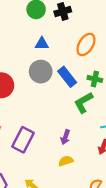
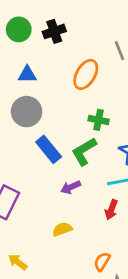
blue rectangle: (67, 77) -> (49, 149), moved
purple arrow: (65, 137) -> (71, 187), moved, turned 48

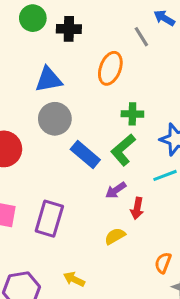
green circle: (19, 29) -> (33, 18), moved
black cross: (54, 31) -> (69, 29), turned 30
blue triangle: (27, 75) -> (49, 80), size x1.4
red arrow: (111, 210) -> (137, 208), moved

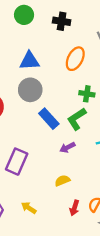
black cross: (69, 29) -> (62, 21), moved
red arrow: (137, 208) -> (74, 208), moved

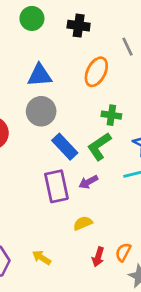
purple rectangle: (17, 162) -> (56, 186), moved, turned -35

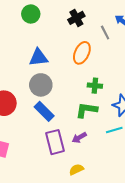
black cross: (79, 26) -> (76, 18), moved, turned -35
green L-shape: (99, 146) -> (87, 110), turned 45
blue rectangle: (65, 147) -> (44, 111), moved

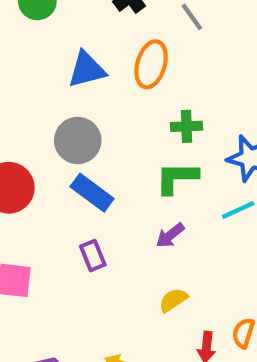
blue triangle: (38, 57) -> (87, 70), moved
purple rectangle: (55, 142) -> (93, 256), moved, size x0.6

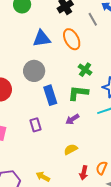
orange ellipse: (151, 64) -> (72, 39), turned -50
green cross: (186, 126) -> (85, 70), turned 32
blue rectangle: (92, 193) -> (50, 95), moved, turned 30

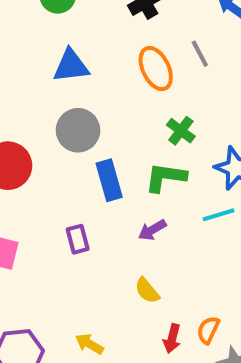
gray line: (93, 19) -> (200, 54), moved
blue triangle: (42, 39) -> (71, 66), moved
yellow semicircle: (71, 149) -> (147, 291), turned -104

